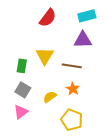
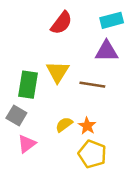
green rectangle: (22, 66) -> (28, 85), size x1.5
orange star: (73, 89) -> (87, 126), moved
gray square: (23, 90) -> (16, 115), moved

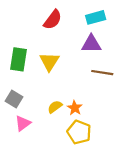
green rectangle: (28, 85) -> (18, 59), moved
brown line: (92, 85) -> (102, 73), moved

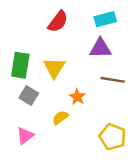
gray square: (14, 99) -> (29, 96), moved
orange star: (75, 108) -> (77, 97), moved
yellow pentagon: (79, 132) -> (113, 137), moved

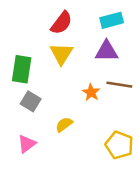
yellow triangle: (54, 68) -> (61, 54), moved
orange star: (77, 97) -> (91, 92), moved

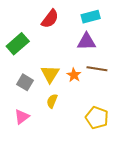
yellow triangle: (61, 54) -> (50, 74), moved
green rectangle: (22, 69) -> (18, 44), moved, turned 40
yellow semicircle: (64, 124) -> (52, 101), turned -32

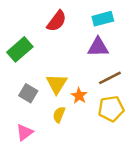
brown line: (97, 69) -> (110, 78), turned -36
orange star: (74, 75) -> (79, 96), moved
yellow pentagon: (97, 118) -> (111, 109), moved, turned -30

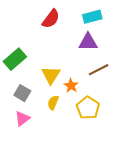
green rectangle: (20, 49) -> (15, 59), moved
gray square: (28, 93) -> (22, 93), moved
yellow pentagon: (111, 109) -> (88, 108), moved, turned -30

